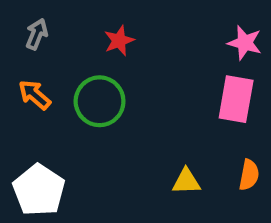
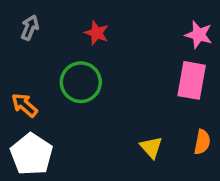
red star: (119, 41) -> (97, 33), turned -30
orange arrow: (35, 95) -> (25, 105), moved
yellow triangle: (186, 181) -> (151, 147), turned 50

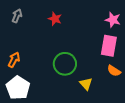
green circle: (81, 82) -> (65, 64), moved
orange arrow: (25, 105) -> (14, 60), turned 77
orange semicircle: (202, 142) -> (114, 71), moved, turned 112

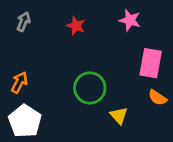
pink star: (113, 20) -> (130, 20), moved

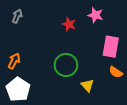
red star: (76, 26) -> (69, 24), moved

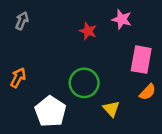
orange semicircle: (116, 72) -> (148, 92), turned -80
white pentagon: (18, 89) -> (50, 111), moved

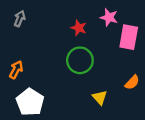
pink rectangle: (141, 60) -> (129, 37), moved
green circle: (84, 83) -> (80, 60), moved
white pentagon: (50, 111) -> (30, 102), moved

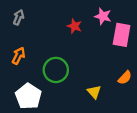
green circle: (80, 60) -> (56, 70), moved
orange arrow: (16, 70) -> (19, 56), moved

